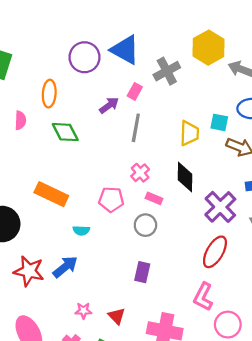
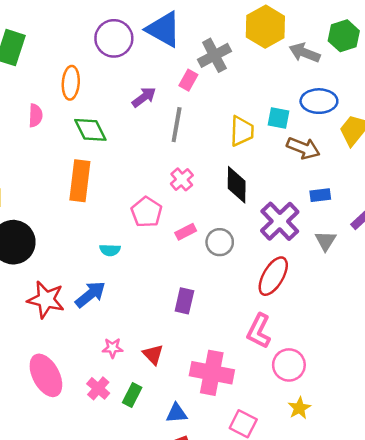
pink rectangle: (135, 91) -> (188, 80), moved
orange rectangle: (51, 194) -> (80, 181), moved, turned 72
pink rectangle: (154, 198) -> (186, 232), moved, turned -49
pink pentagon: (111, 199) -> (147, 212), turned 30
gray circle: (145, 225) -> (220, 242), moved

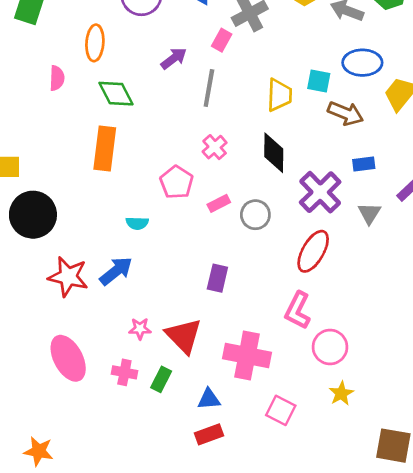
red triangle: (153, 354) -> (184, 336), size x1.6
pink cross: (98, 388) -> (124, 372), turned -30

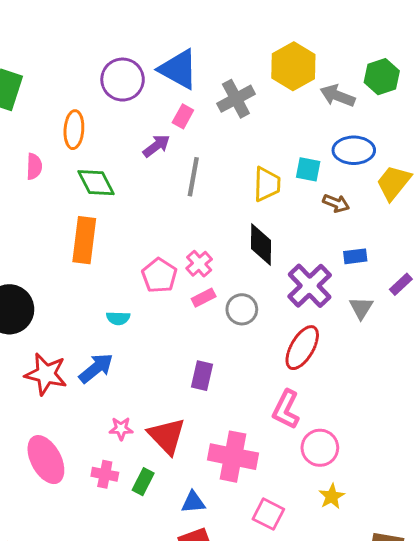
pink rectangle: (222, 40) -> (183, 116), moved
brown arrow: (346, 113) -> (336, 203), size x0.7
pink cross: (215, 147) -> (199, 264), moved

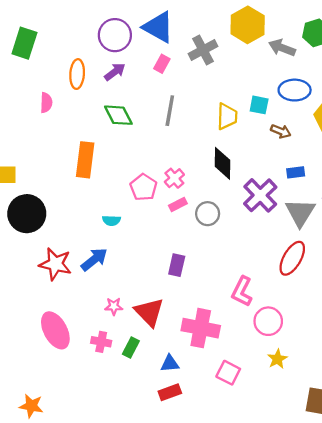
purple arrow: (156, 146) -> (115, 72), moved
green diamond: (96, 183) -> (118, 115), moved
gray triangle: (361, 308) -> (300, 212), size x1.6
red ellipse: (302, 348) -> (292, 258), moved

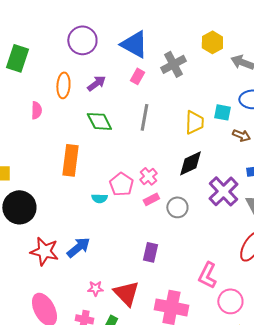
yellow hexagon: (248, 25) -> (212, 42), size x0.7
purple circle: (115, 35) -> (82, 40), moved
black diamond: (222, 163) -> (190, 163), turned 64
cyan semicircle: (111, 221) -> (99, 198), moved

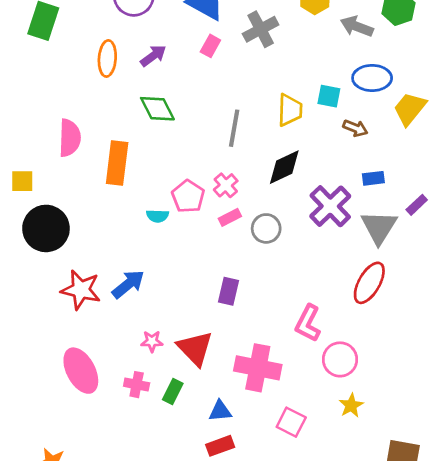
pink semicircle: (36, 110) -> (70, 138), moved, size x1.5
gray line: (144, 117) -> (234, 128), moved

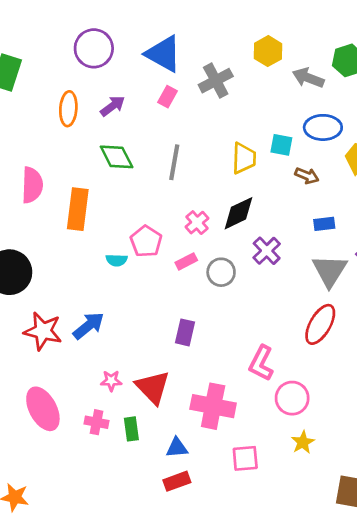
gray line: (234, 128) -> (174, 162), moved
pink cross: (226, 185) -> (197, 223), moved
purple cross: (330, 206) -> (267, 251), moved, size x0.7
green rectangle: (173, 392) -> (131, 429), turned -35
pink square: (291, 422) -> (245, 458), turned -32

